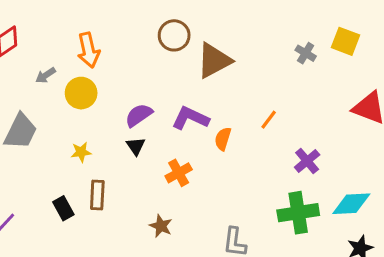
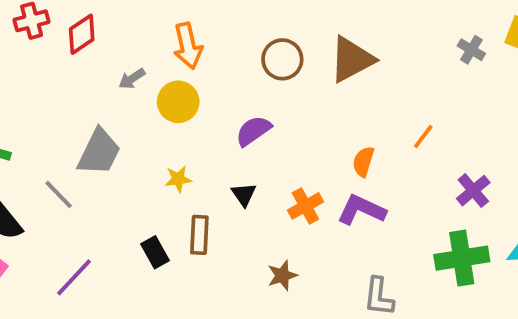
brown circle: (174, 35) -> (282, 59), moved
purple L-shape: (190, 118) -> (361, 210), moved
black triangle: (136, 146) -> (244, 194), moved
brown star: (161, 226) -> (282, 275), turned 30

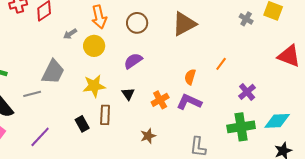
brown circle: (282, 59) -> (137, 23), moved
yellow star: (178, 179) -> (94, 86), size x1.6
gray line: (59, 194) -> (32, 94), turned -60

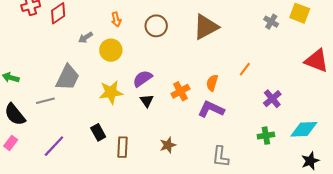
orange arrow: (99, 17) -> (116, 20), size x0.6
purple semicircle: (133, 61) -> (142, 79), moved
orange cross: (160, 100) -> (180, 91), moved
brown rectangle: (105, 115) -> (122, 147), moved
green cross: (241, 127) -> (266, 136), size x0.6

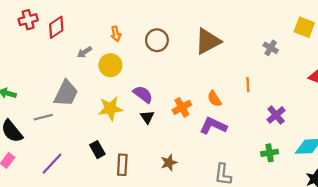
gray cross: (271, 22) -> (271, 48), moved
orange line: (245, 69) -> (248, 85), turned -40
purple semicircle: (142, 79) -> (143, 94), turned 72
orange semicircle: (212, 83) -> (214, 99), turned -49

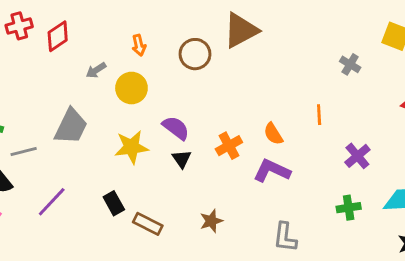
brown triangle: (208, 41) -> (241, 30), moved
gray line: (43, 117) -> (24, 152), moved
purple line: (52, 164) -> (52, 202), moved
brown rectangle: (122, 165) -> (148, 224), turned -66

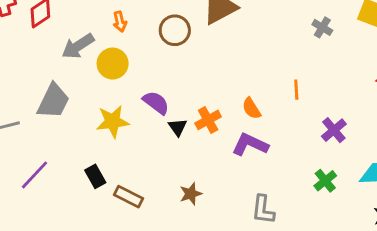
gray cross: (350, 64) -> (322, 27), moved
gray arrow: (96, 70) -> (78, 46), size x1.6
black triangle: (182, 159) -> (178, 127), moved
green cross: (349, 208) -> (325, 181), turned -30

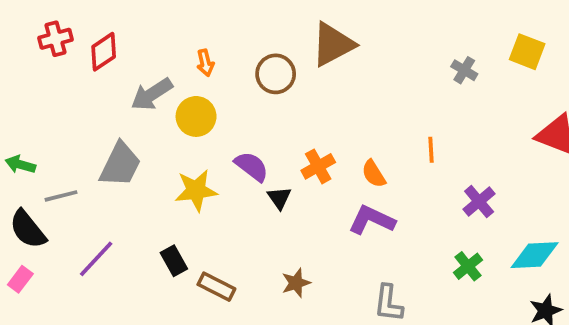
orange cross: (208, 120) -> (318, 166), moved

